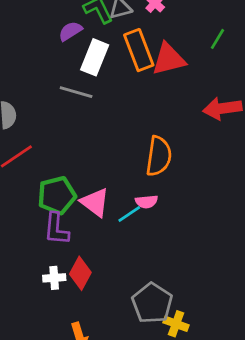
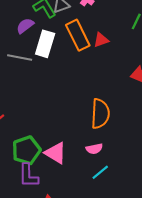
red triangle: (169, 59) -> (101, 40), size x0.6
gray line: (76, 92) -> (20, 58), moved
cyan line: (129, 214) -> (100, 172), moved

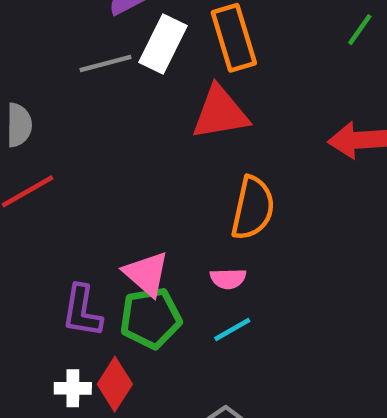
red triangle: (101, 40) -> (220, 113), moved, size x1.8
gray line: (20, 58) -> (105, 64), turned -35
green pentagon: (26, 150) -> (151, 318), moved

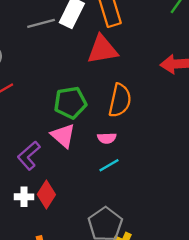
purple L-shape: (82, 311) -> (29, 156), turned 40
green pentagon: (151, 318) -> (70, 103), moved

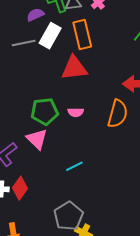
orange semicircle: (120, 100) -> (118, 114), moved
pink semicircle: (107, 138) -> (76, 112), moved

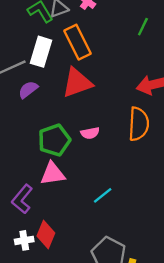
purple semicircle: (35, 15) -> (28, 90), moved
pink triangle: (37, 139) -> (53, 174), turned -40

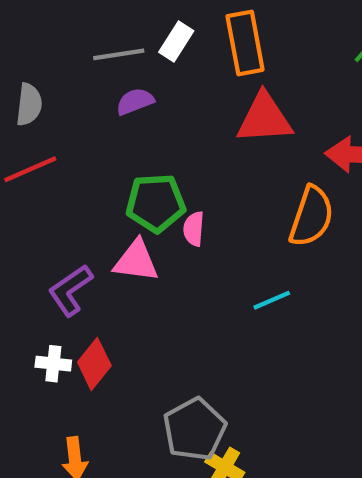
white rectangle: (41, 52) -> (176, 42), size x0.7
red triangle: (77, 83) -> (264, 118), moved
pink semicircle: (90, 133) -> (194, 229), moved, turned 90
cyan line: (103, 195) -> (272, 300), moved

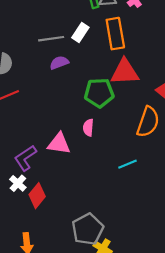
green pentagon: (156, 203) -> (99, 93), moved
white cross: (53, 364) -> (18, 183), moved, turned 35

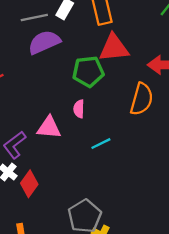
purple semicircle: (59, 63) -> (44, 42), size x1.6
cyan line: (127, 164) -> (101, 144), moved

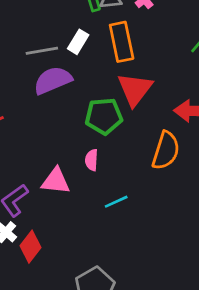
red triangle: (114, 48) -> (135, 89), turned -48

